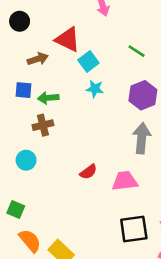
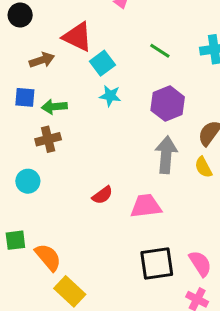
green square: (16, 210) -> (15, 240), turned -30
orange semicircle: (30, 241) -> (48, 257), moved

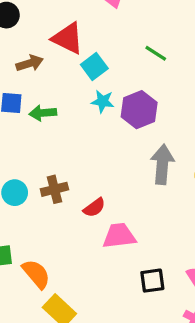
purple hexagon: (168, 104) -> (139, 110), moved
brown cross: (48, 139) -> (54, 189), moved
pink trapezoid: (146, 206) -> (119, 236), moved
black square: (157, 263) -> (152, 281), size x0.7

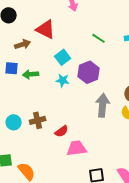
cyan square: (94, 67) -> (63, 57), moved
cyan star: (103, 101) -> (63, 80), moved

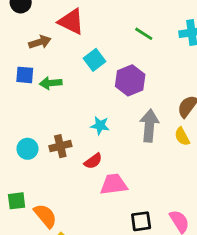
cyan star: (63, 80) -> (100, 126), moved

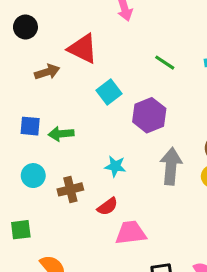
blue square: (25, 75) -> (30, 126), moved
green arrow: (51, 83) -> (61, 134), moved
cyan circle: (27, 149) -> (33, 176), moved
green square: (17, 201) -> (21, 230), moved

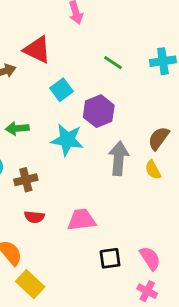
cyan star: (115, 166) -> (67, 140), moved, size x1.6
red semicircle: (107, 206) -> (34, 217), moved, turned 42

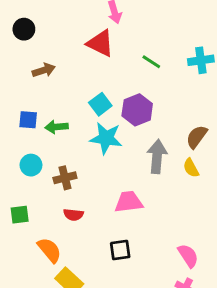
red triangle: (37, 50) -> (100, 43), moved
cyan square: (62, 90) -> (100, 104), moved
pink trapezoid: (82, 220) -> (129, 202), moved
black square: (110, 258) -> (120, 250), moved

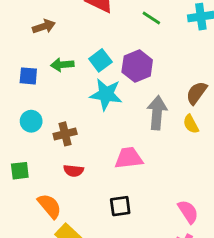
green arrow: (56, 127) -> (62, 65), moved

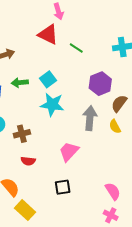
green line: (151, 18) -> (76, 48), moved
purple hexagon: (137, 66) -> (100, 84), moved
pink trapezoid: (129, 158) -> (69, 152), turned -40

